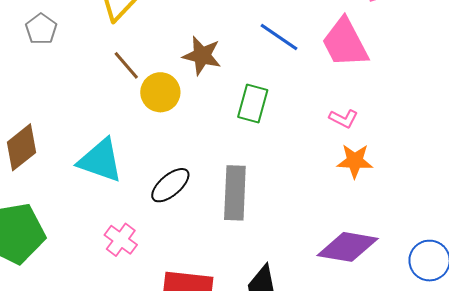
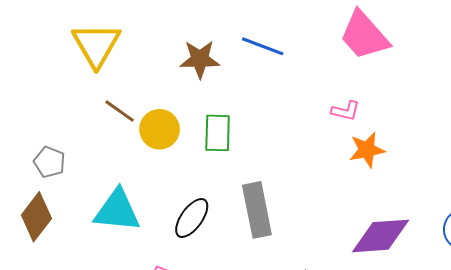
gray pentagon: (41, 29) -> (50, 162), moved
pink trapezoid: (345, 43) -> (364, 35), moved
brown star: (202, 56) -> (200, 59), moved
green rectangle: (253, 104) -> (218, 133), moved

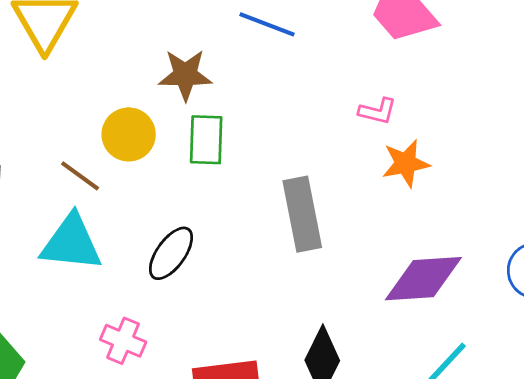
brown star: (200, 59) -> (185, 75), moved
brown line: (120, 111) -> (80, 176), moved
gray rectangle: (257, 210) -> (302, 214), moved

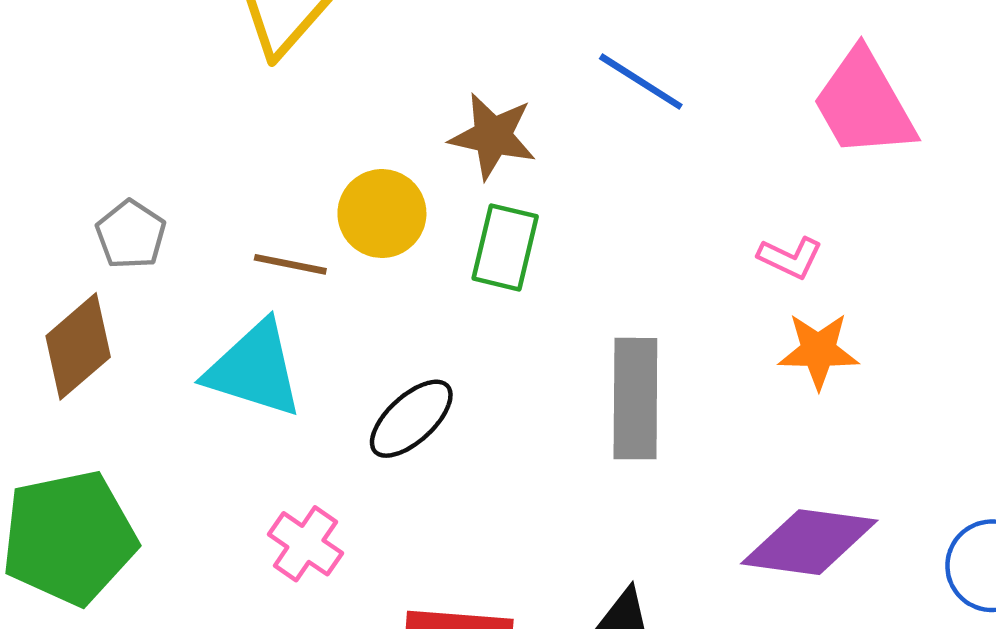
brown line: (80, 176) -> (290, 264), turned -36

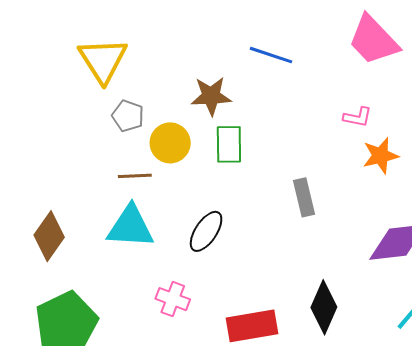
gray pentagon: (131, 235) -> (128, 116), moved
gray rectangle: (635, 399) -> (304, 197), size x0.7

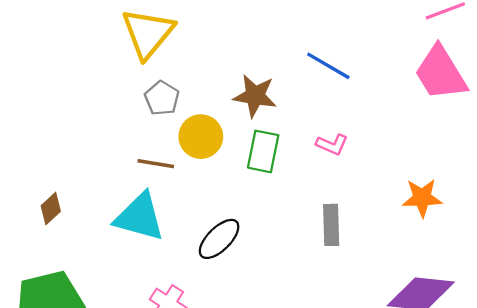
pink L-shape: (358, 117) -> (332, 144), moved
brown diamond: (49, 236) -> (51, 209), size x0.6

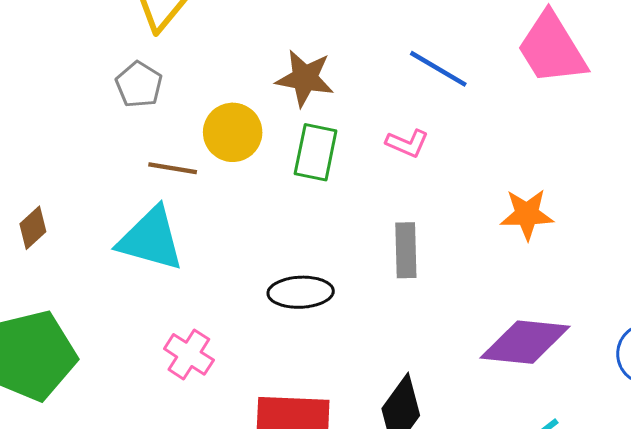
blue line: (328, 66) -> (438, 69), moved
gray pentagon: (162, 98) -> (139, 85), moved
black ellipse: (219, 239) -> (301, 292), moved, turned 42

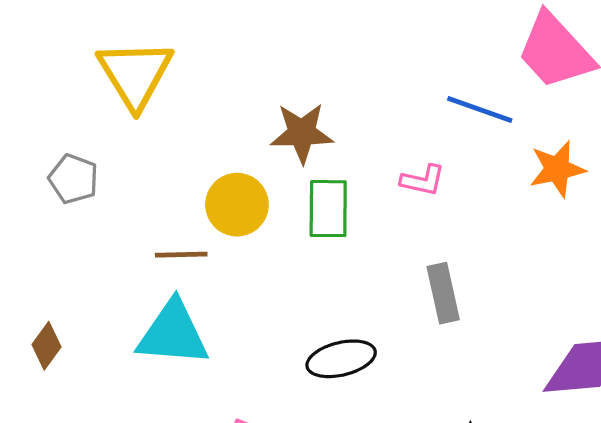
blue line: (438, 69) -> (480, 110), moved
gray pentagon: (139, 85) -> (73, 179), moved
orange star: (527, 214) -> (557, 169), moved

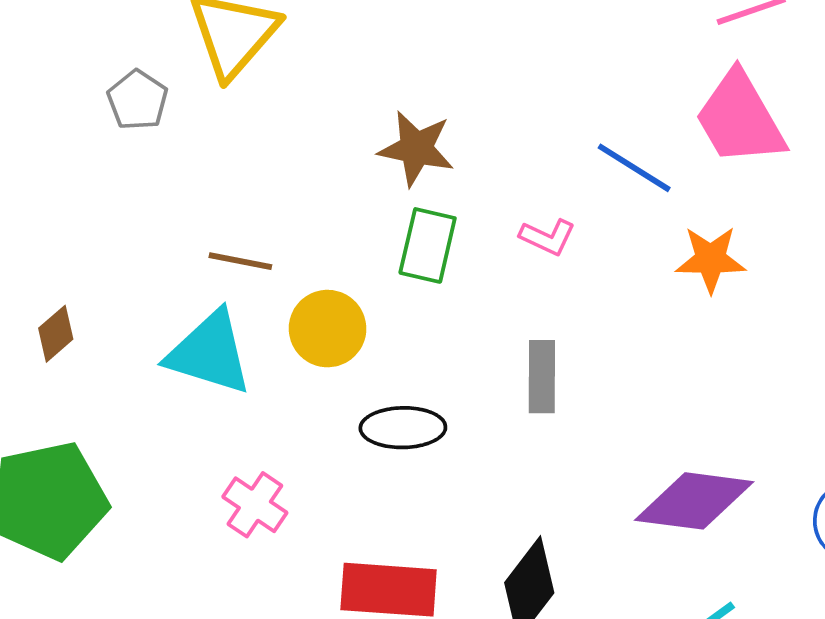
gray pentagon: (73, 179) -> (138, 100), moved
yellow circle: (237, 205) -> (328, 329), moved

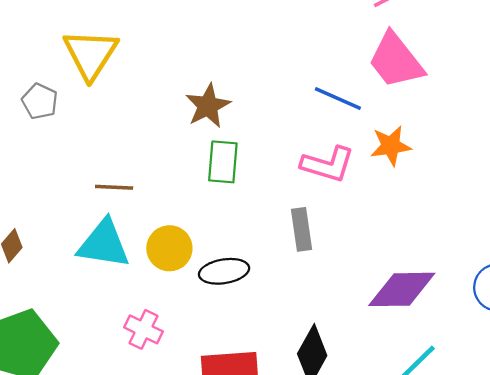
brown star: (416, 149) -> (208, 106), turned -30
pink L-shape: (548, 237) -> (328, 164), moved, size x1.6
yellow circle: (328, 329) -> (169, 248), moved

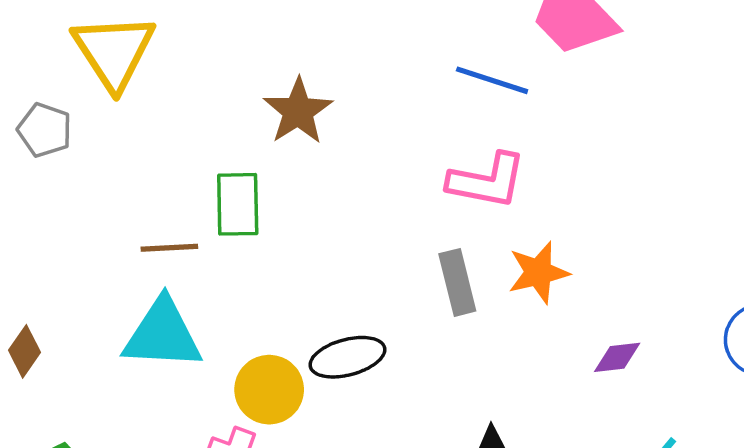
orange star: (391, 146) -> (538, 272), moved
green rectangle: (223, 162) -> (238, 204), moved
yellow circle: (169, 248) -> (269, 390), moved
purple diamond: (402, 289) -> (617, 357), size x0.5

